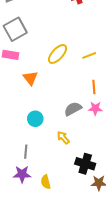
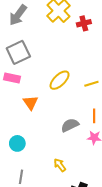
gray semicircle: (73, 109) -> (70, 125), moved
cyan circle: (35, 119) -> (17, 143), moved

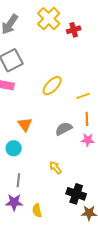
yellow line: (91, 84) -> (83, 96), moved
orange triangle: (31, 103) -> (25, 124), moved

